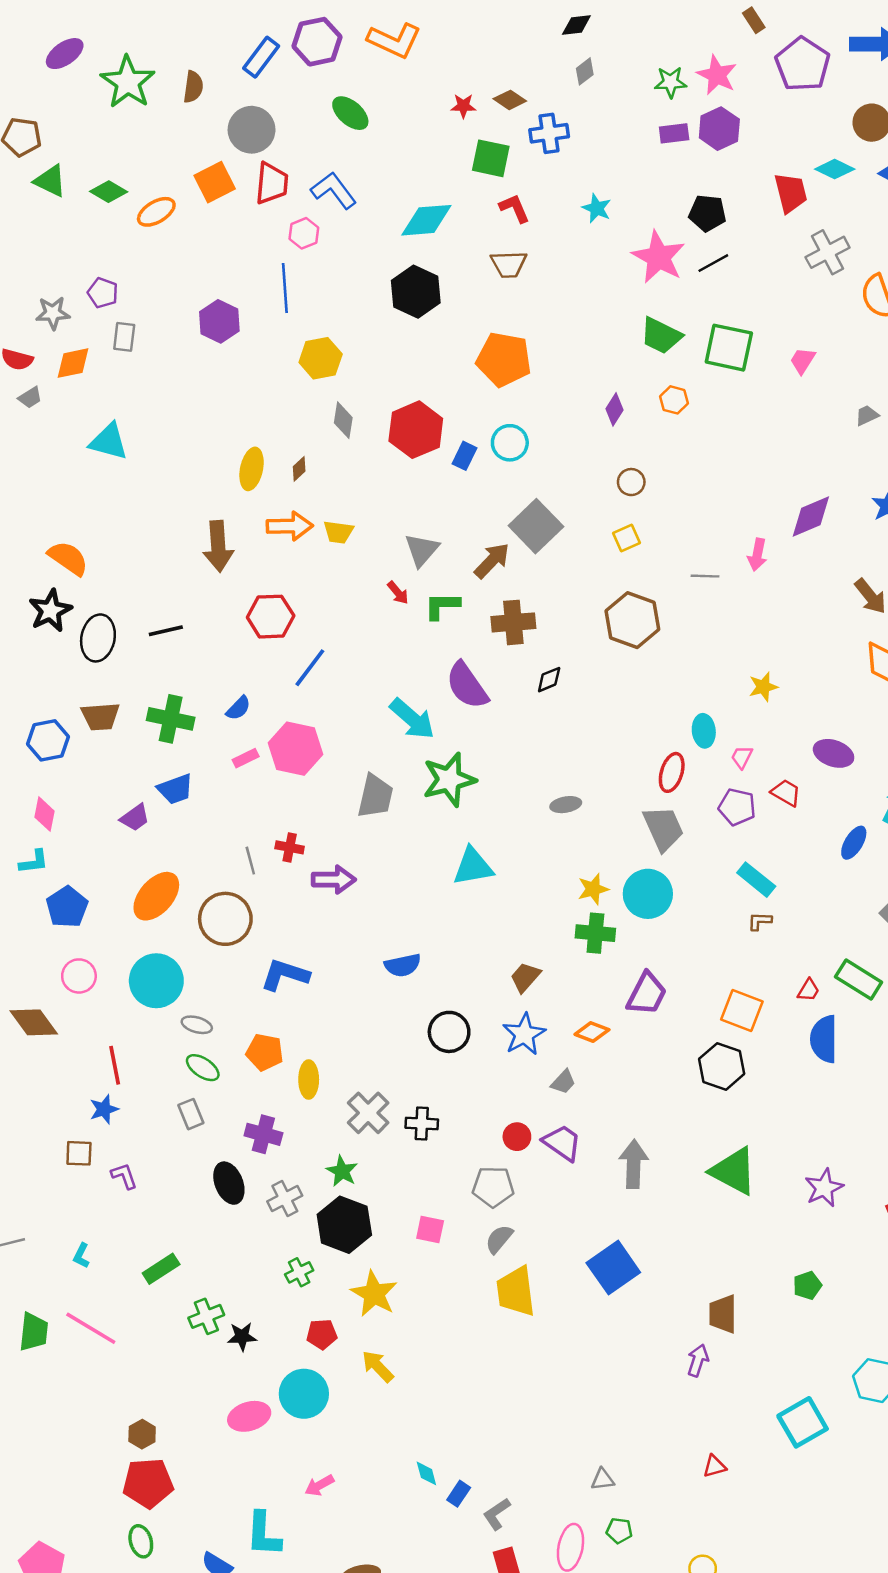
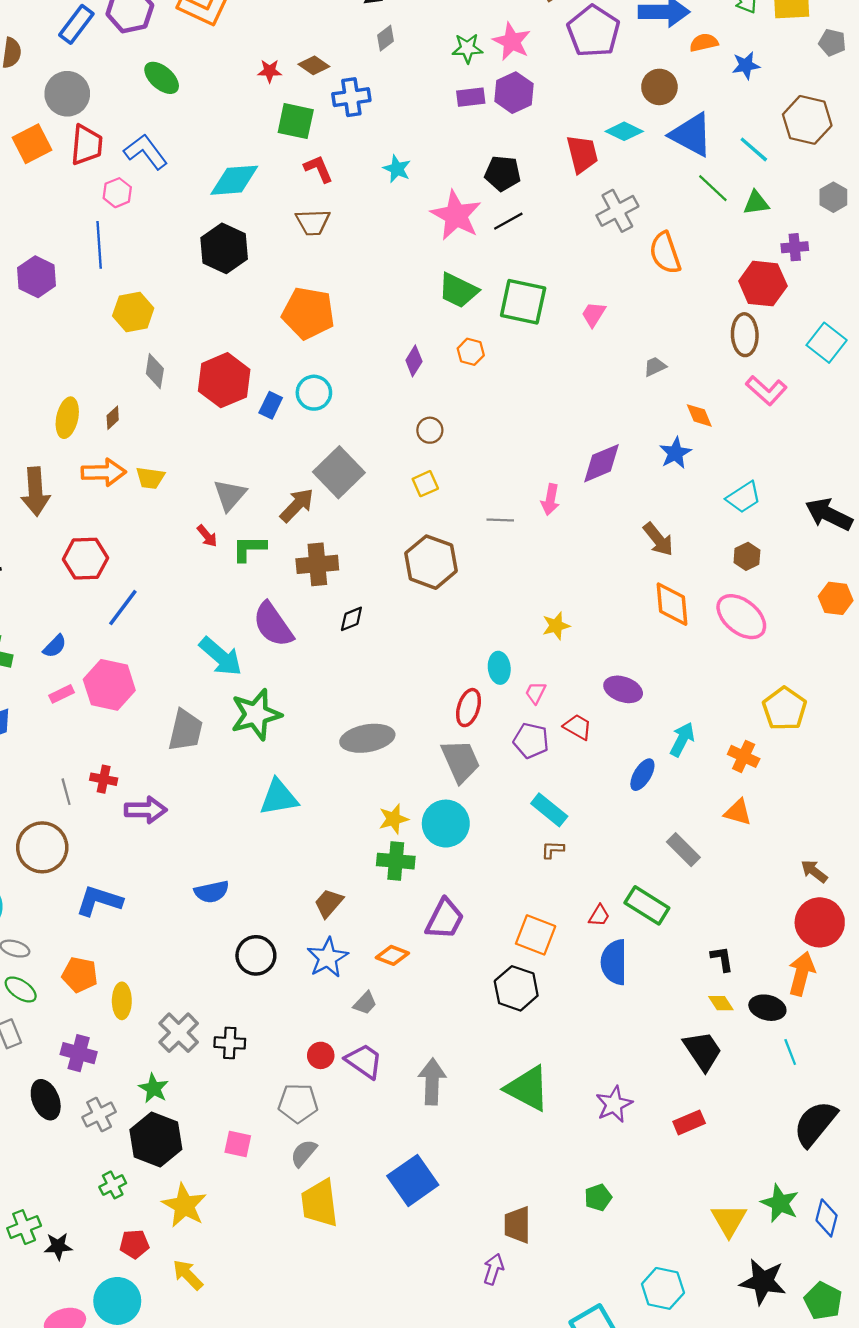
gray ellipse: (566, 805) -> (367, 738), size x1.8

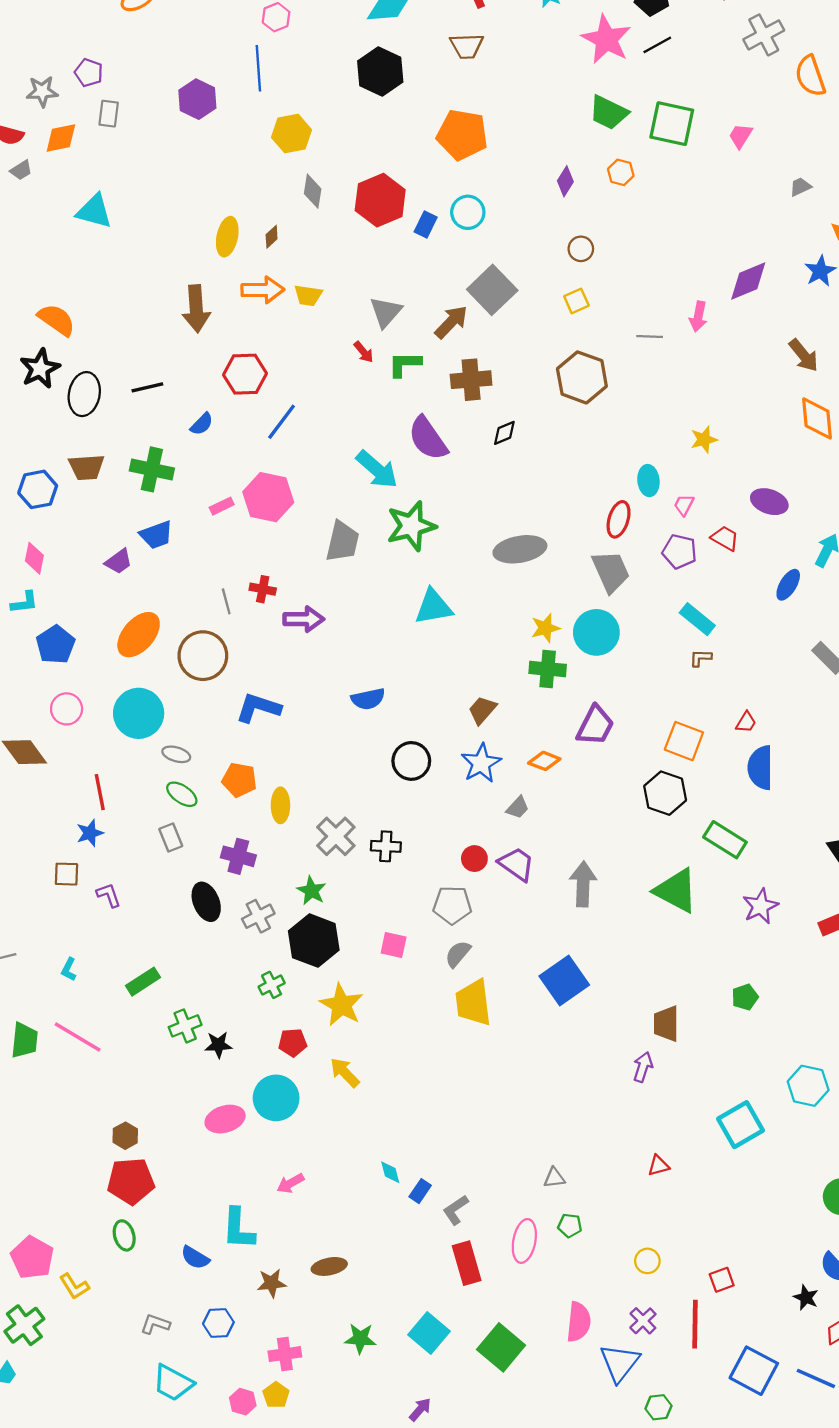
blue semicircle: (55, 646) -> (202, 424), moved
green rectangle: (647, 905) -> (725, 840), moved

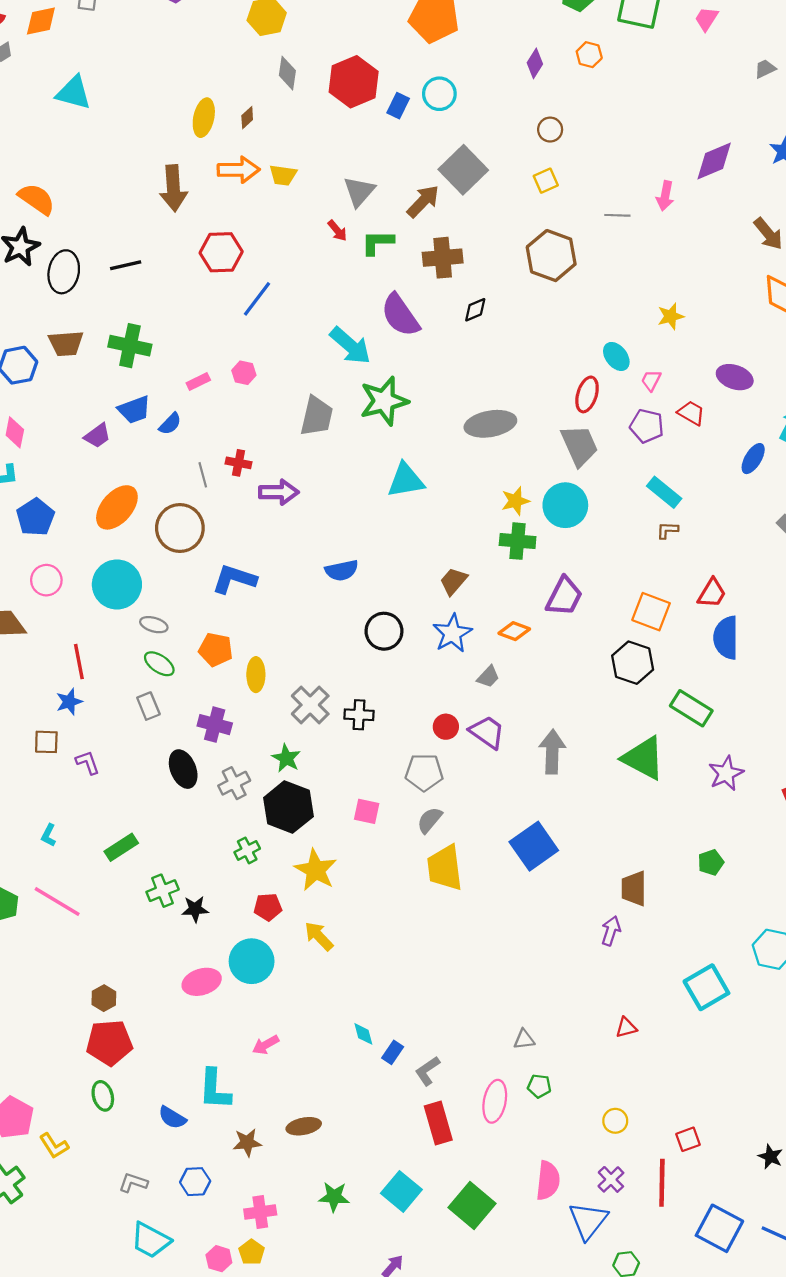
blue semicircle: (202, 424) -> (170, 424), moved
cyan ellipse: (648, 481) -> (616, 356), turned -32
pink hexagon: (268, 497) -> (244, 373), size x0.5
red trapezoid: (746, 722) -> (712, 593), size x1.4

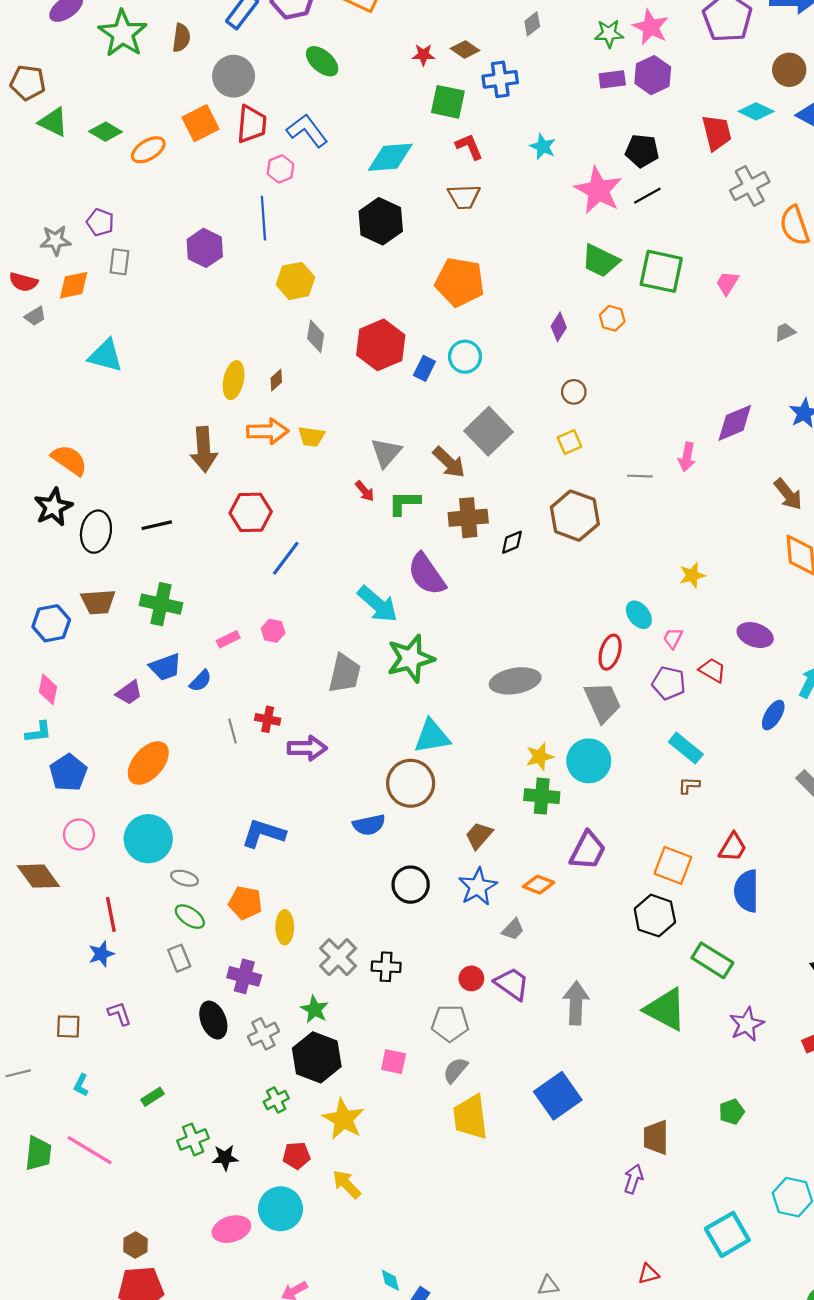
brown arrow: (423, 201) -> (449, 462), turned 90
black diamond: (475, 310) -> (512, 542), moved
brown circle: (180, 528) -> (411, 783), moved
brown square: (46, 742) -> (68, 1026), moved
green rectangle: (121, 847) -> (153, 1097), size x0.7

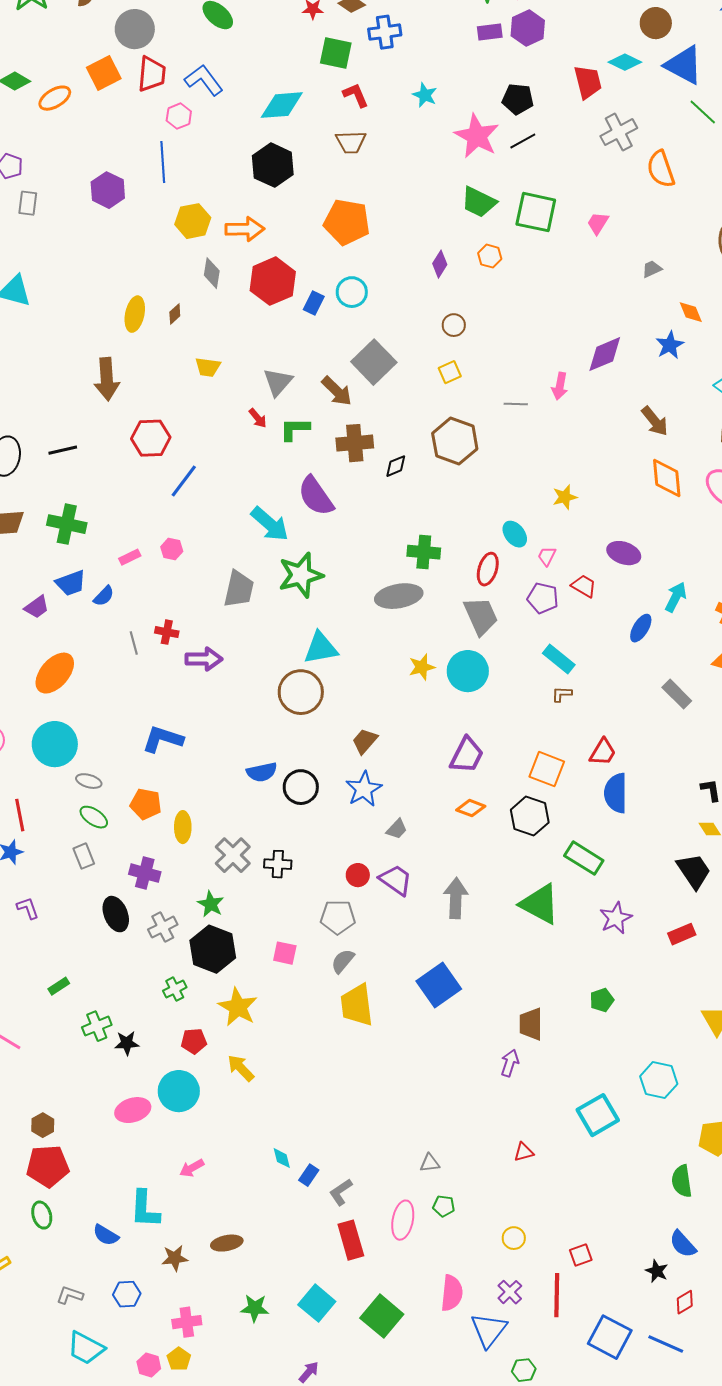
orange arrow: (268, 431) -> (245, 229), moved
green cross: (542, 796) -> (424, 552), moved
blue semicircle: (369, 825) -> (262, 772), moved
orange diamond: (539, 885) -> (471, 808), moved

